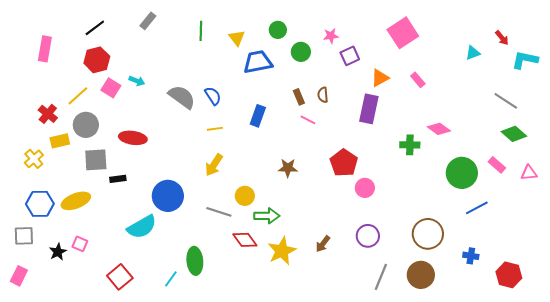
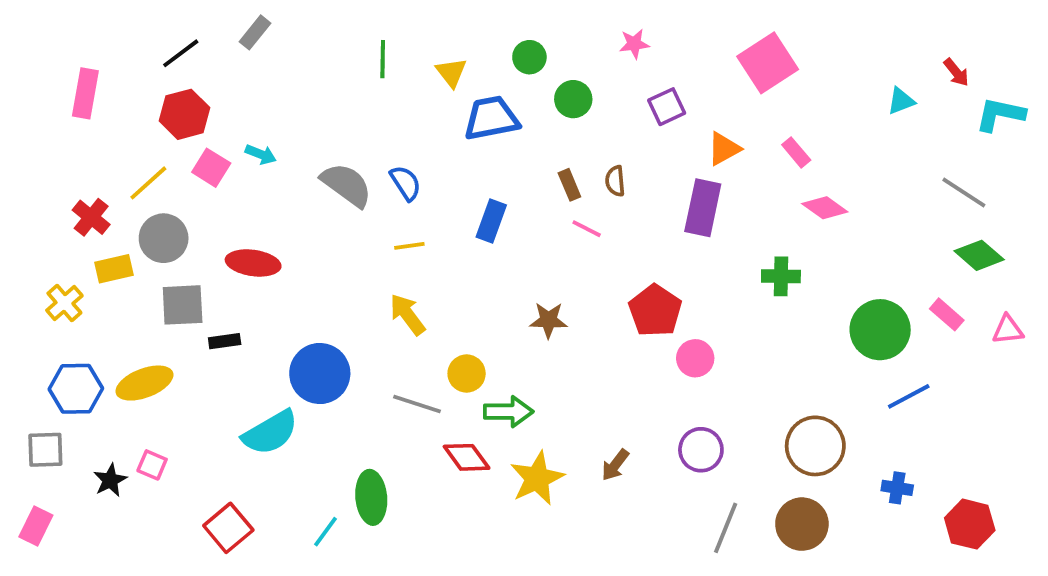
gray rectangle: (148, 21) -> (255, 32), moved
pink star: (331, 36) -> (634, 44), moved
pink diamond: (439, 129) -> (825, 208), moved
yellow arrow: (214, 165) -> (407, 314), turned 110

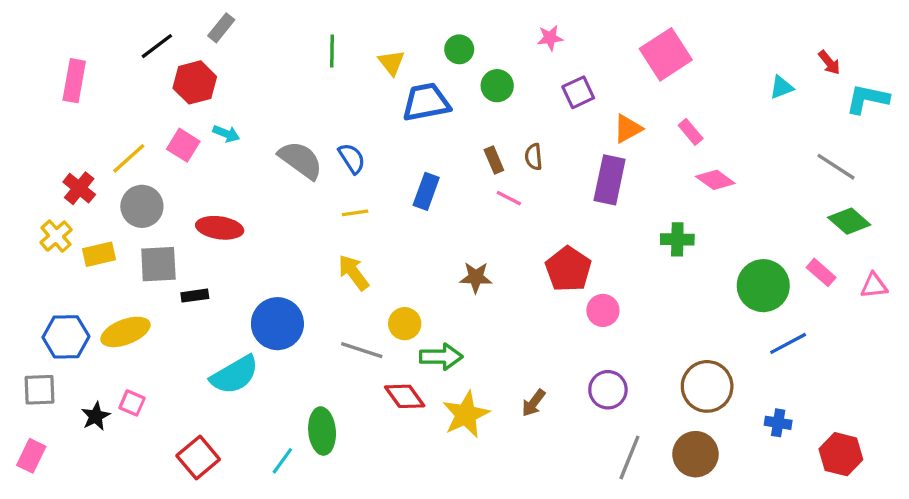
red hexagon: (184, 114) -> (195, 82), moved
yellow rectangle: (114, 269) -> (99, 254), moved
yellow cross: (64, 303) -> (56, 236), moved

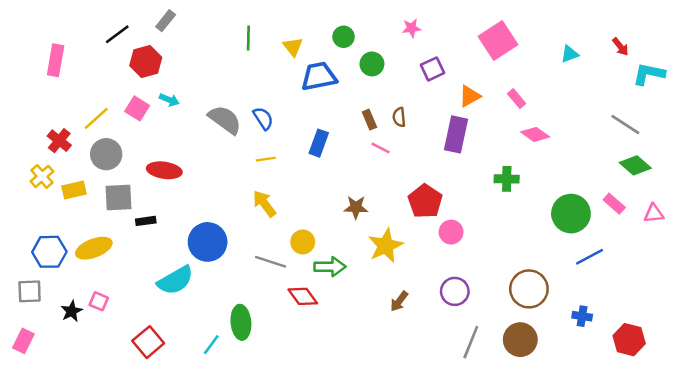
cyan triangle: (781, 87) -> (570, 54), moved
yellow star: (466, 415) -> (386, 246), moved

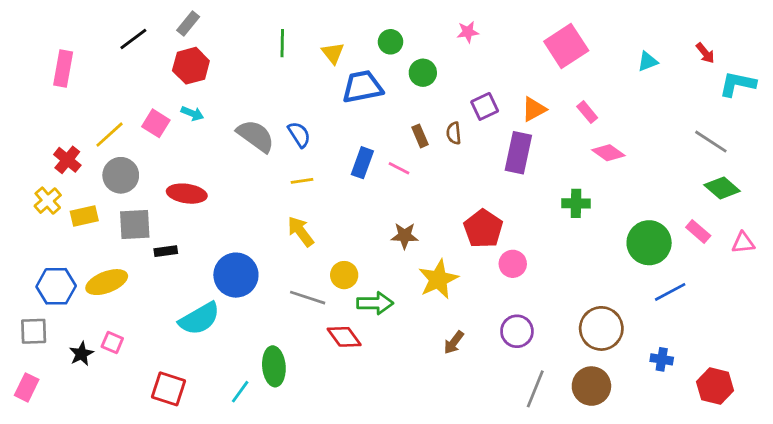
red hexagon: (146, 61) -> (191, 66), moved
purple square: (433, 69) -> (485, 106), moved
pink line: (381, 148) -> (399, 168), moved
red square: (148, 342) -> (168, 389), turned -32

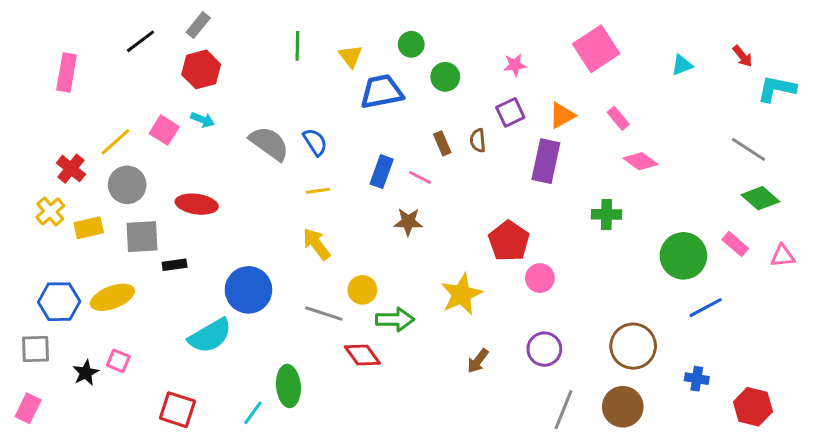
pink star: (468, 32) -> (515, 65), moved
brown star: (405, 236) -> (408, 222), moved

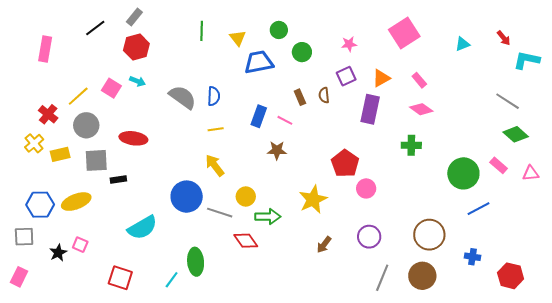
blue semicircle: (315, 142) -> (214, 96), turned 36
pink diamond: (641, 161) -> (421, 109), moved
blue circle: (248, 290) -> (187, 197), moved

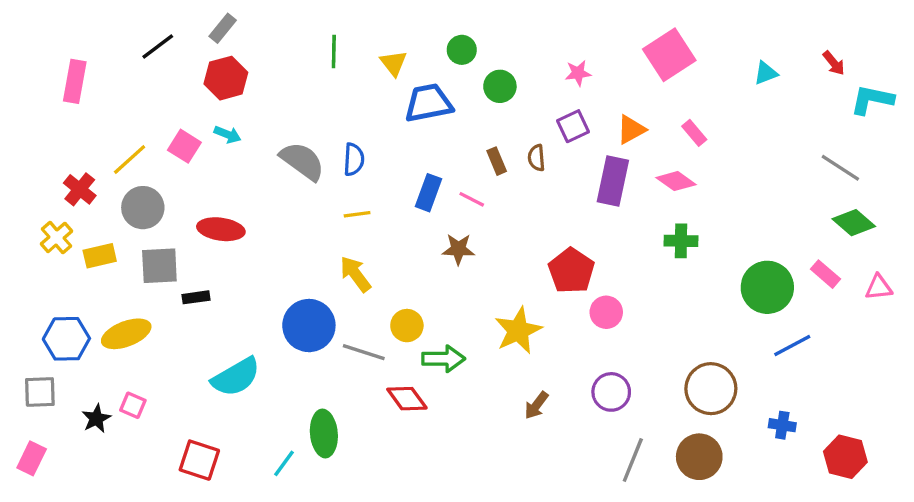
pink diamond: (421, 109) -> (676, 181), moved

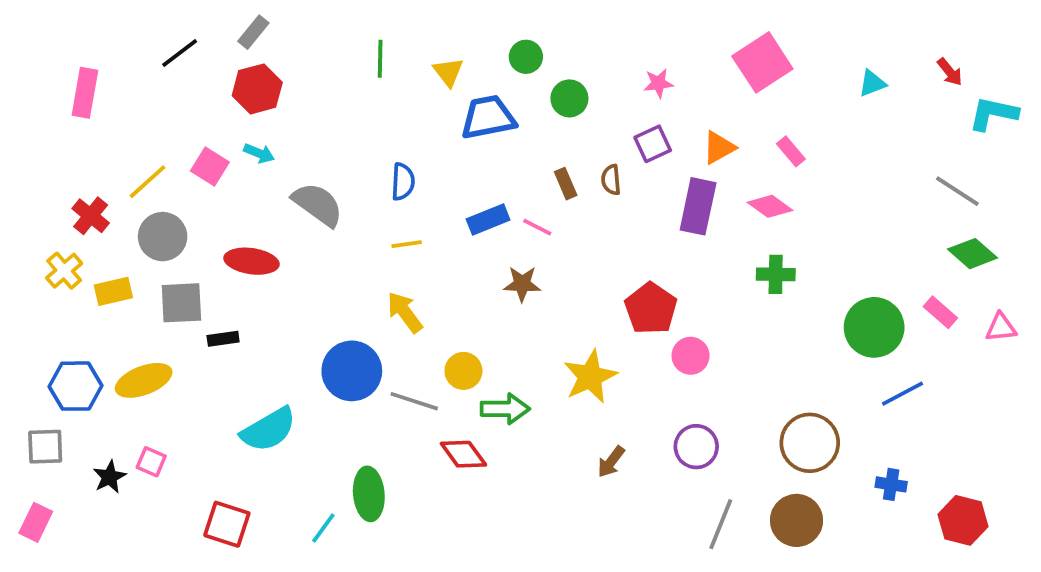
gray semicircle: (302, 161) -> (318, 204), moved
blue rectangle: (429, 193) -> (488, 220), turned 48

